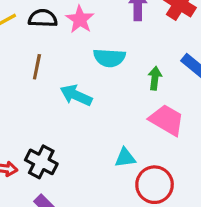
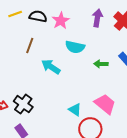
green arrow: (155, 78) -> (101, 64), turned -104
pink trapezoid: (167, 120) -> (105, 104), moved
cyan triangle: (125, 158) -> (75, 110), turned 32

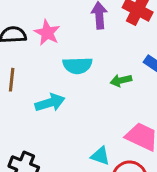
cyan arrow: (51, 67) -> (50, 103), turned 144

